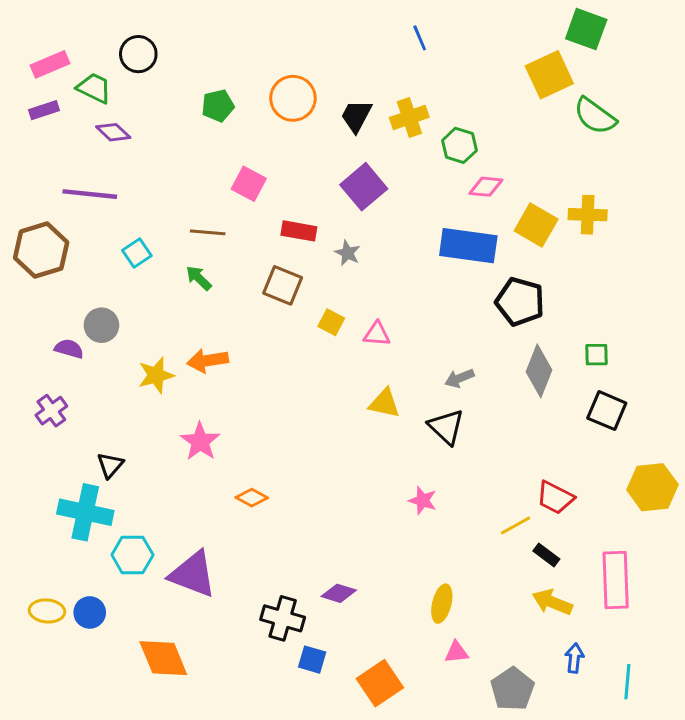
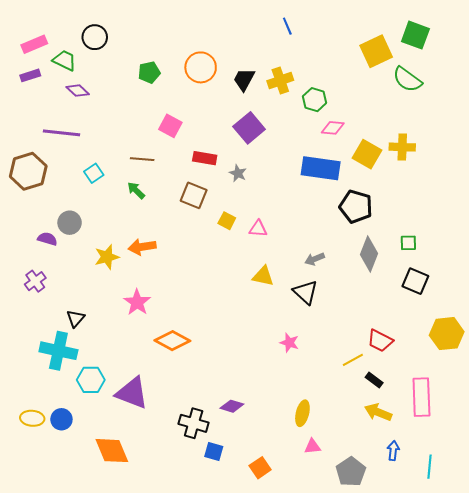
green square: (586, 29) -> (415, 35), moved
orange diamond: (252, 498) -> (172, 341), size x1.6
orange square: (380, 683) -> (260, 468), size x0.7

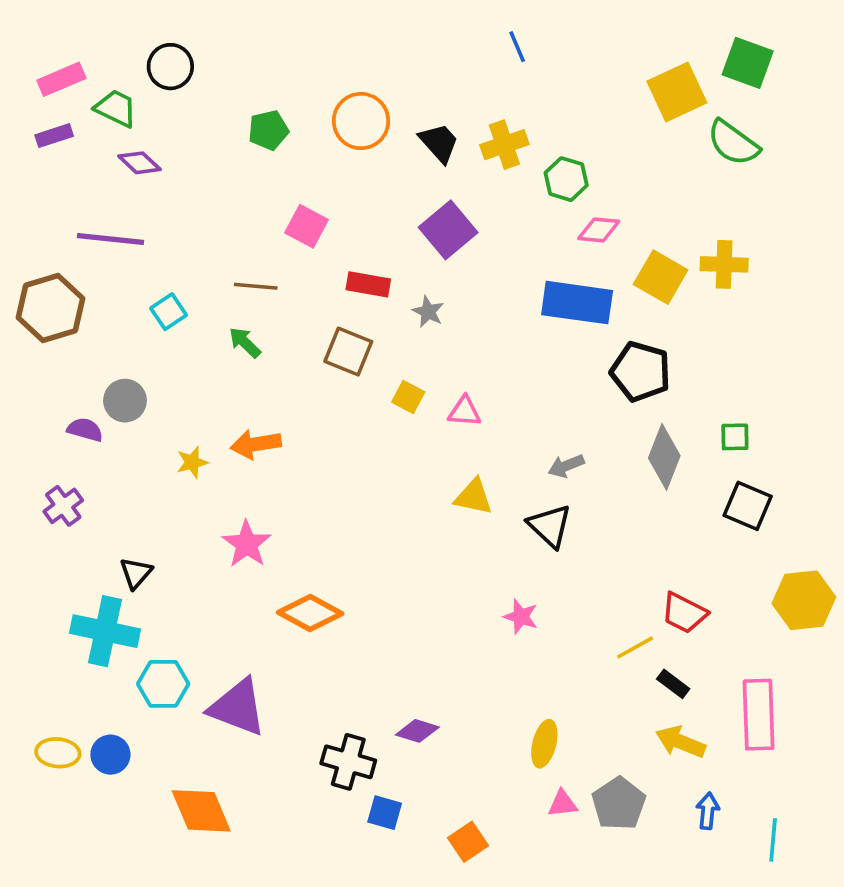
black trapezoid: (244, 79) -> (439, 143), turned 110
yellow star: (107, 257) -> (192, 462), size x0.7
gray pentagon: (351, 472) -> (619, 804), moved

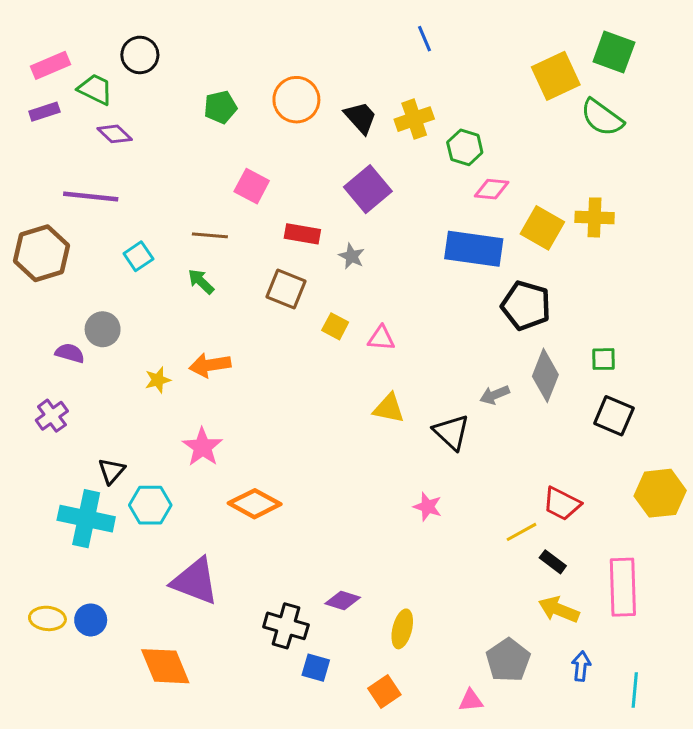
gray arrow: (566, 466) -> (495, 395), moved
cyan hexagon: (163, 684) -> (150, 505), moved
yellow ellipse: (544, 744) -> (402, 629), moved
pink triangle: (562, 804) -> (471, 700), moved

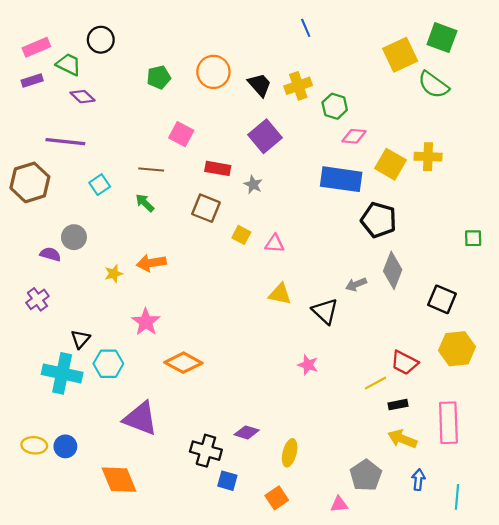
green square: (603, 359) -> (473, 238), moved
yellow hexagon: (660, 493) -> (457, 349), moved
black rectangle: (553, 562) -> (398, 405), turned -48

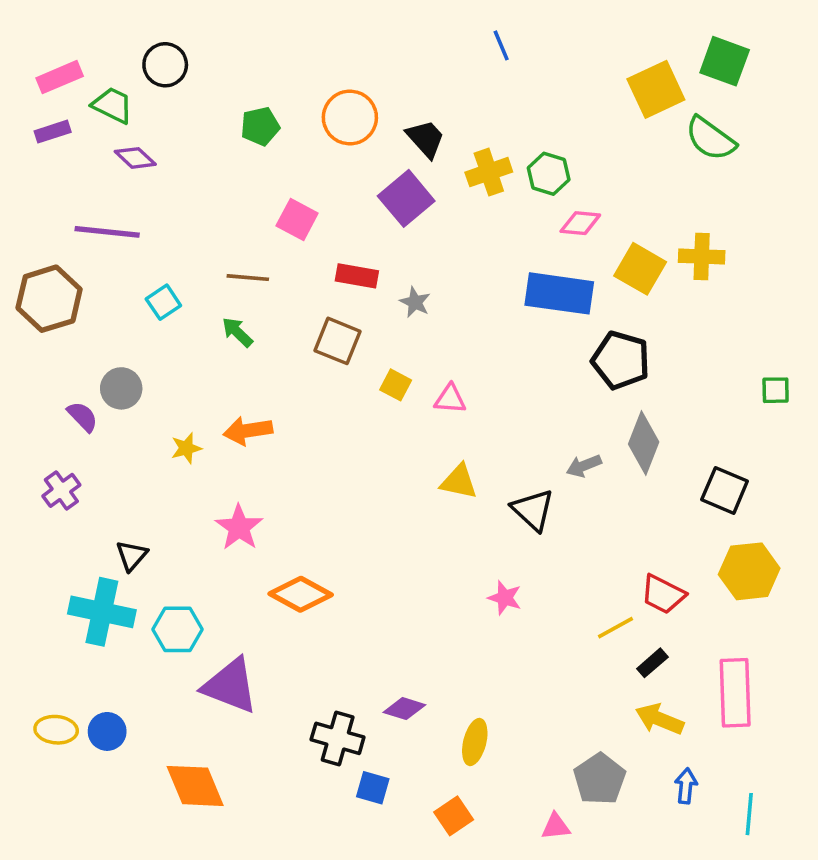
yellow cross: (298, 86) -> (489, 172), moved
purple square: (265, 136) -> (406, 198), moved
purple semicircle: (50, 254) -> (82, 417), turned 30
cyan hexagon: (108, 364) -> (177, 629), moved
black rectangle: (398, 405) -> (652, 663), turned -30

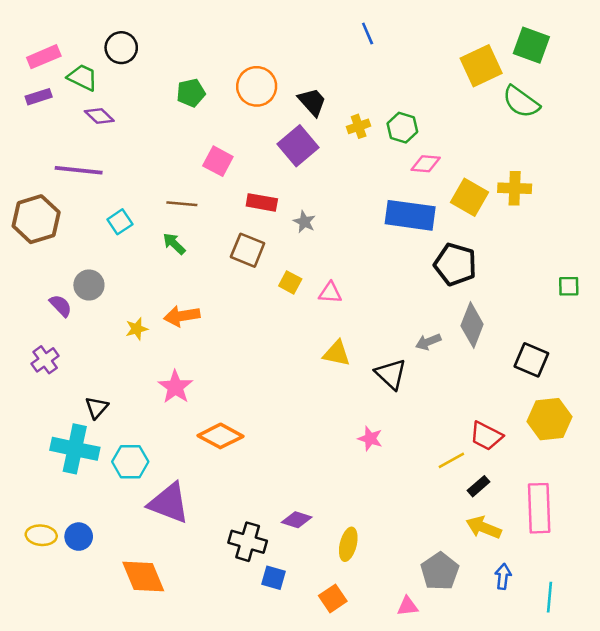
yellow cross: (489, 172) -> (359, 126), size x0.7

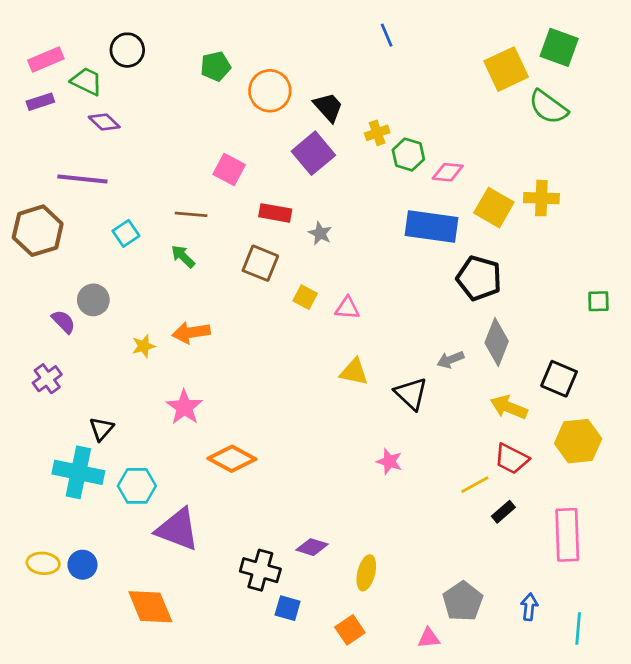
green pentagon: (191, 93) -> (216, 66), moved
green hexagon: (402, 128) -> (408, 155), moved
yellow arrow: (484, 528) -> (509, 407), moved

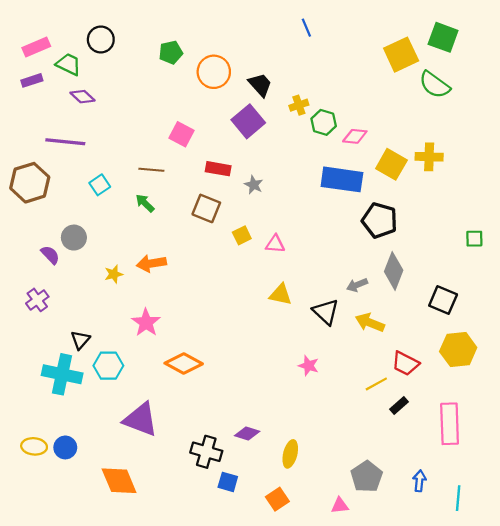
yellow square: (305, 297) -> (242, 235), turned 36
yellow arrow: (509, 407) -> (370, 323), moved
cyan hexagon: (137, 486) -> (108, 366), moved

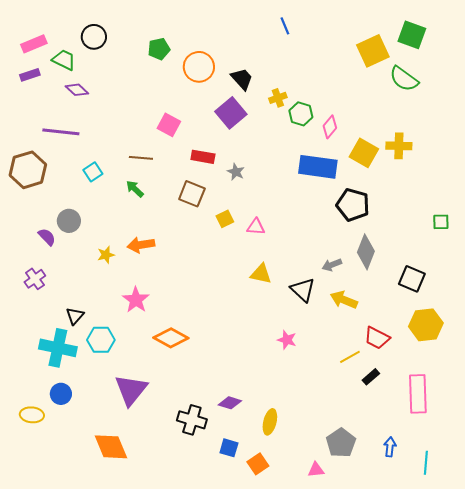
pink diamond: (355, 136) -> (330, 127), turned -55
purple triangle: (141, 419) -> (131, 390), turned 48
blue circle: (65, 447) -> (61, 394), moved
blue square: (228, 482) -> (229, 448), moved

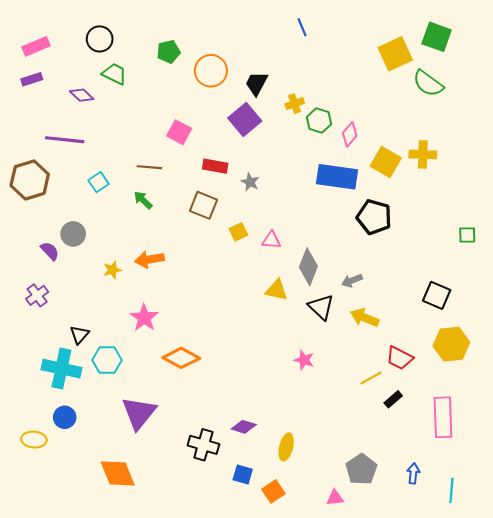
green trapezoid: (64, 60) -> (114, 74), moved
black trapezoid: (242, 79) -> (256, 83), turned -110
gray diamond: (366, 252) -> (308, 267), moved

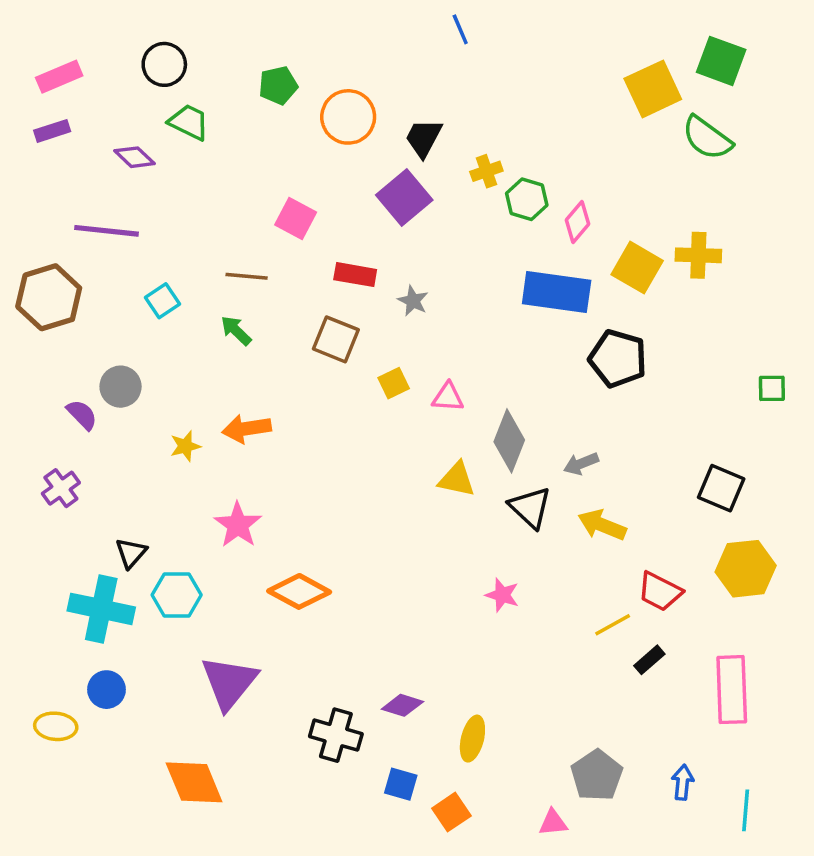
blue line: (302, 27) -> (460, 29), moved

